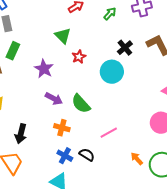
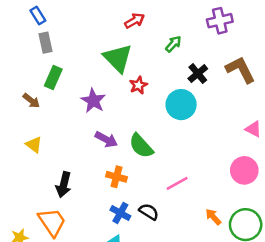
green arrow: (110, 14) -> (173, 44), moved
green triangle: (63, 36) -> (118, 58), size x1.4

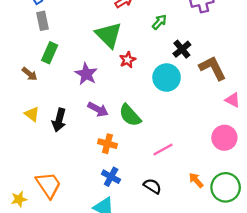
brown L-shape: (240, 70) -> (213, 68), moved
black arrow: (64, 185) -> (59, 120), moved
black semicircle: (149, 212) -> (152, 186), moved

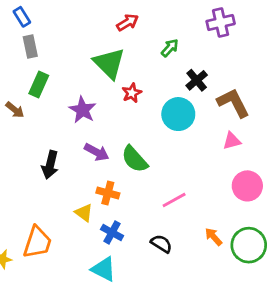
pink triangle: (233, 100) -> (232, 141), moved, turned -42
yellow triangle: (32, 114) -> (84, 213), moved
orange trapezoid: (48, 185) -> (37, 242), turned 52

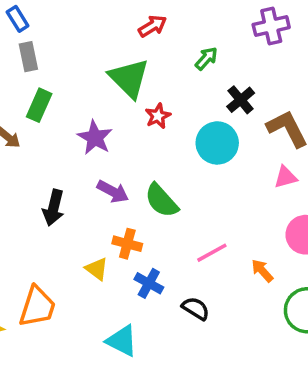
blue cross: (112, 232) -> (149, 283), moved
orange arrow: (214, 237) -> (262, 271), moved

